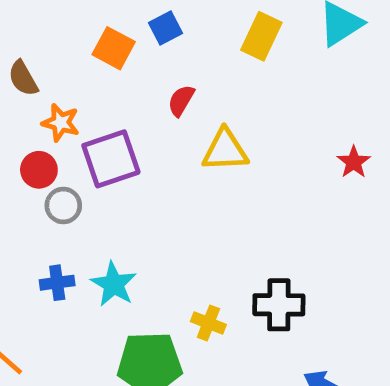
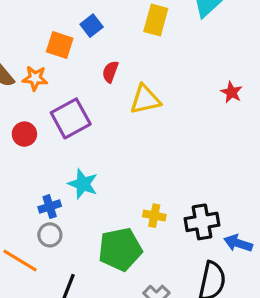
orange star: (61, 123) -> (35, 78), moved
gray circle: (63, 206) -> (50, 235), moved
cyan star: (114, 284) -> (83, 184), moved
black cross: (279, 305) -> (202, 222), moved

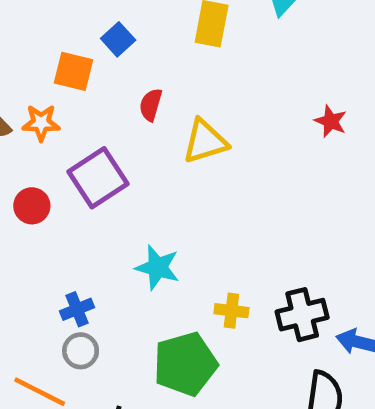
cyan star: (83, 184) -> (157, 267), moved

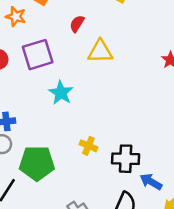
cyan star: (157, 267) -> (61, 93), moved
green pentagon: (185, 364) -> (37, 163), moved

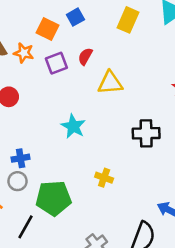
purple square: (38, 55) -> (56, 63), moved, size x0.7
black cross: (126, 159) -> (146, 133), moved

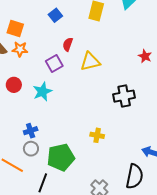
orange square: (47, 29) -> (15, 29), moved
purple square: (56, 63) -> (54, 64), moved
cyan star: (73, 126) -> (42, 92), moved, turned 30

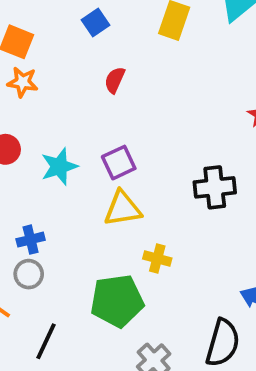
yellow triangle: (90, 62) -> (123, 209), moved
purple square: (54, 64) -> (119, 163), moved
green pentagon: (61, 157) -> (117, 301), moved

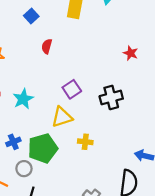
purple square: (119, 163) -> (72, 89), moved
gray circle: (29, 274) -> (24, 169), moved
green pentagon: (117, 301) -> (43, 148), moved

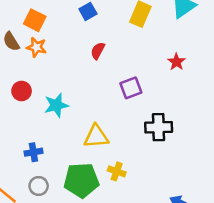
red star: (131, 53) -> (176, 62), moved
purple square: (72, 89) -> (131, 88), moved
green pentagon: (43, 148) -> (81, 180), moved

